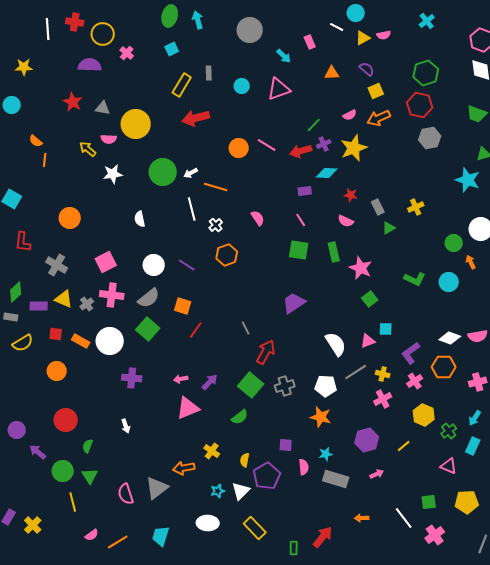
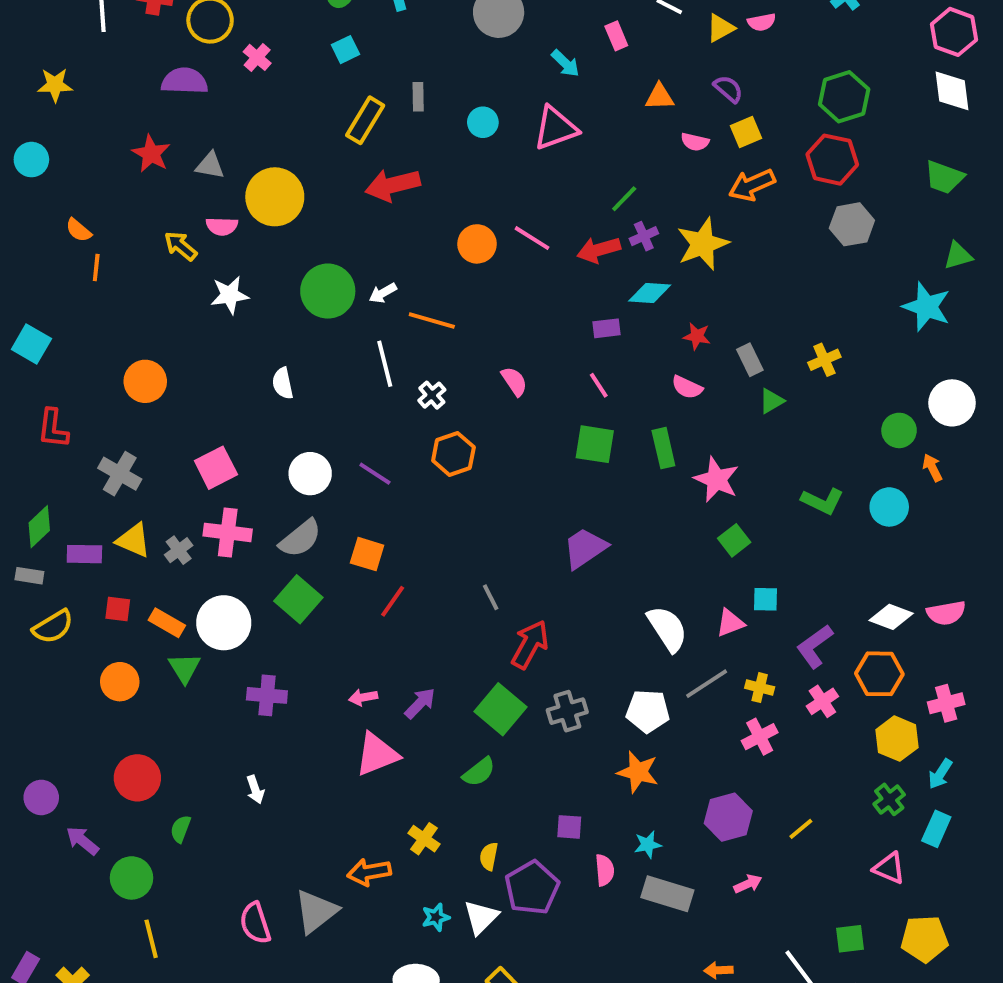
pink semicircle: (350, 115) -> (695, 142), moved, turned 40
yellow hexagon: (424, 415) -> (897, 739), moved
green triangle: (90, 476) -> (185, 668), moved

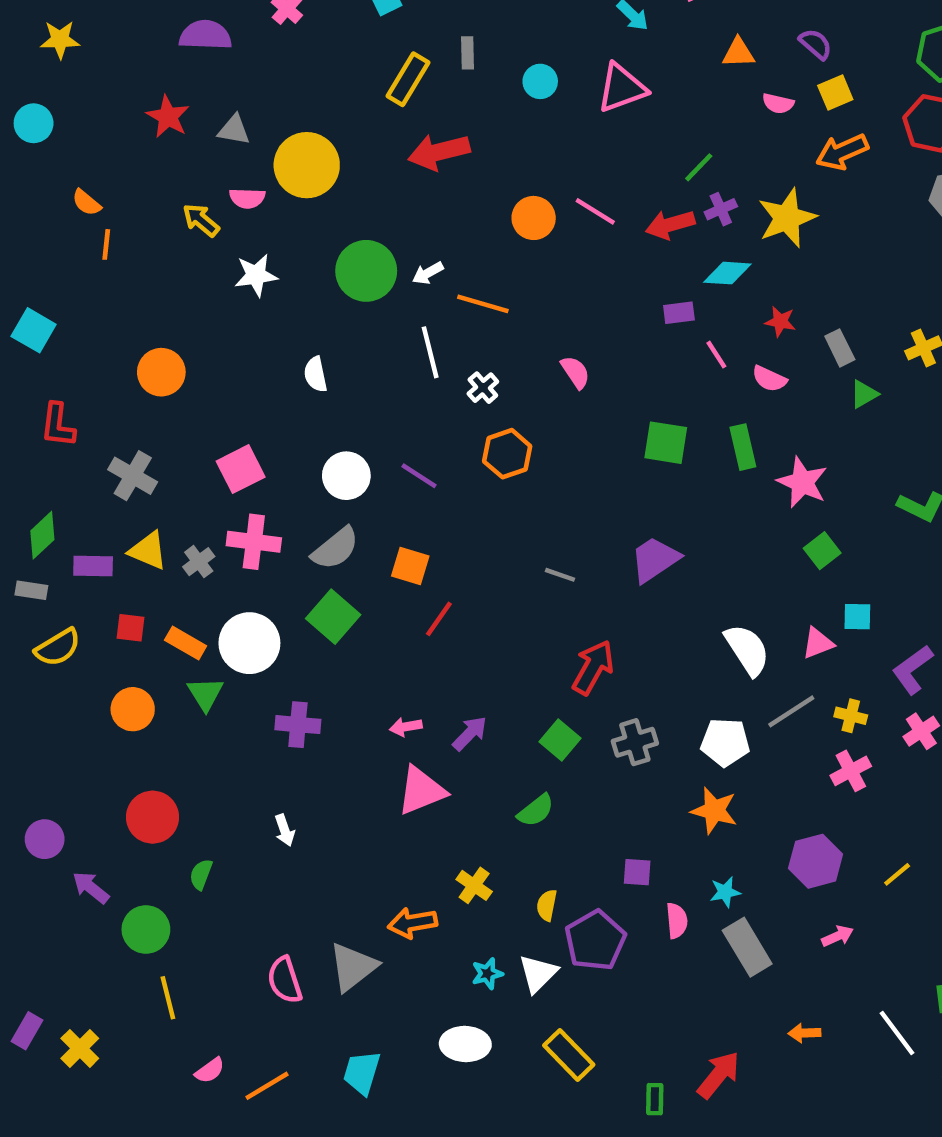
pink line: (599, 385) -> (716, 355), moved
gray line: (491, 597) -> (560, 575), moved, turned -44
green square: (501, 709) -> (560, 740), size x0.7
gray rectangle: (667, 894) -> (747, 947), turned 42

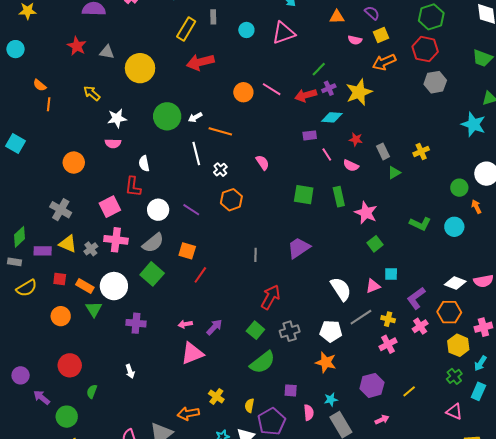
pink semicircle: (247, 198) -> (113, 143), moved
red L-shape: (58, 425) -> (133, 187), moved
gray line: (560, 575) -> (255, 255), turned 72
green semicircle: (536, 811) -> (263, 362), moved, size x1.5

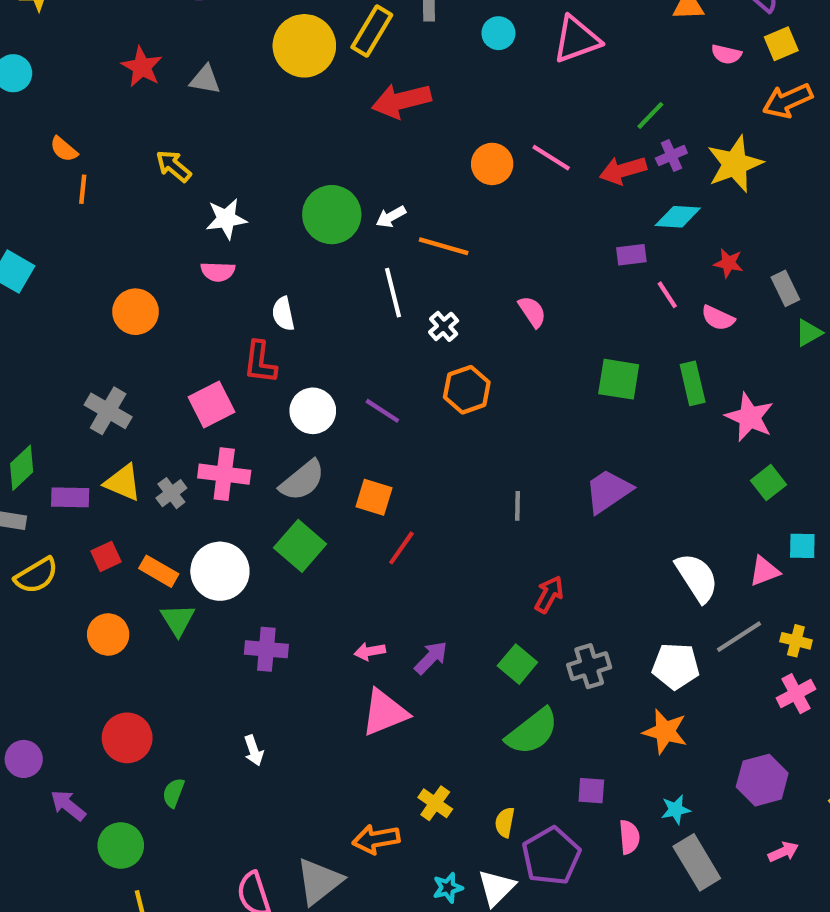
yellow circle: (140, 68) -> (304, 46), moved
red square: (60, 279) -> (106, 556), turned -32
red arrow: (271, 297) -> (549, 594), size x0.7

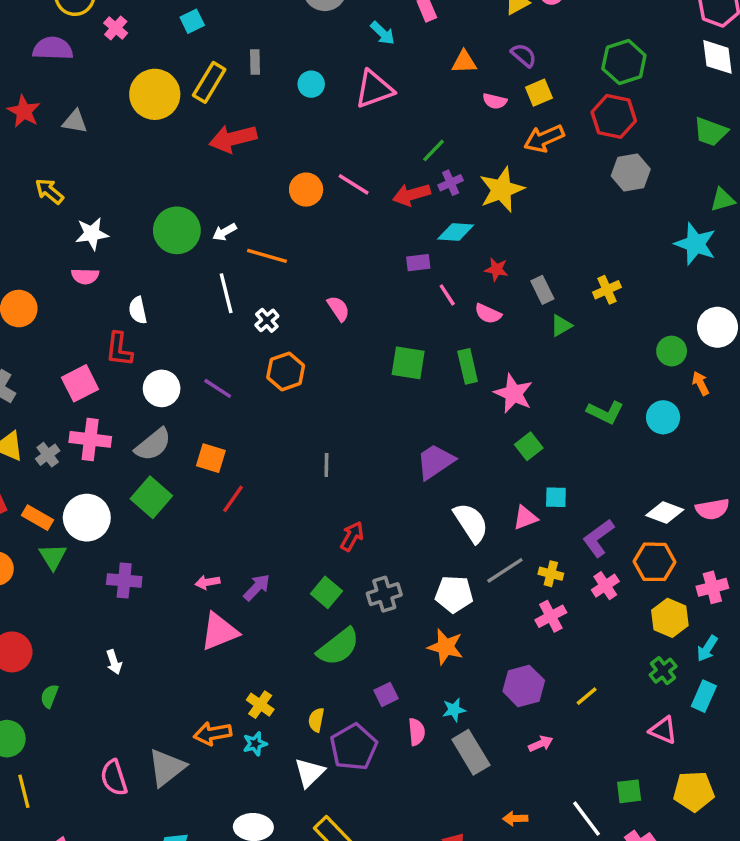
purple trapezoid: (608, 491) -> (435, 462), moved
purple square: (591, 791) -> (386, 694), turned -30
cyan star: (448, 888) -> (255, 744), moved

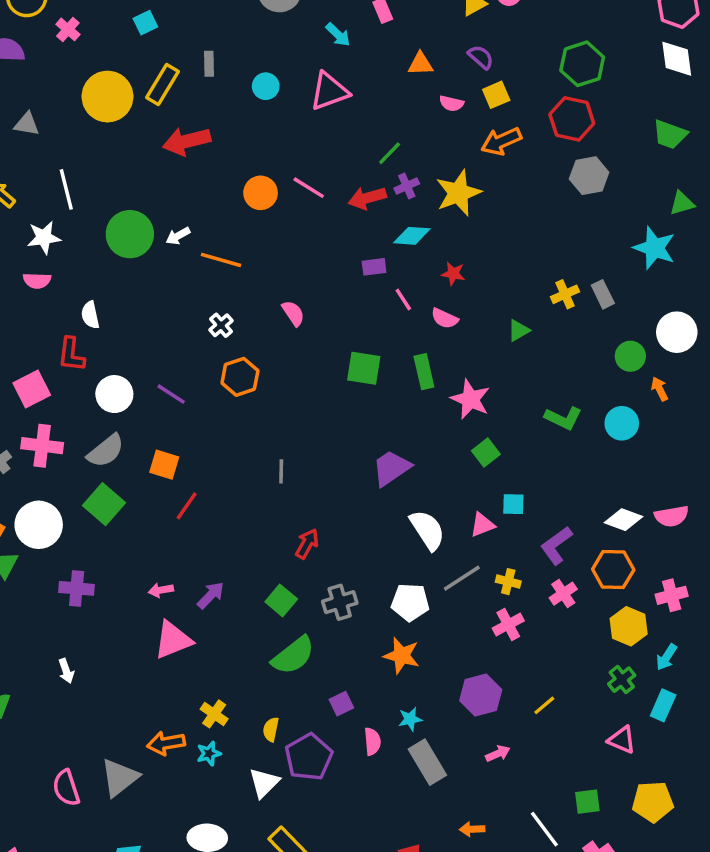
gray rectangle: (542, 290) -> (603, 294), moved
white line: (226, 293) -> (66, 189), moved

